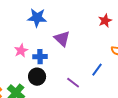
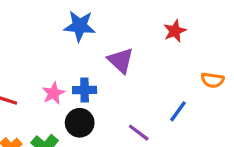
red star: (105, 21) -> (175, 31), moved
pink star: (21, 51) -> (53, 93), moved

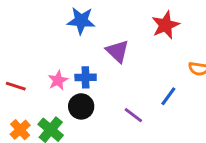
red star: (175, 31) -> (165, 25), size x1.4

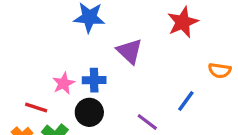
red line: (16, 86) -> (36, 107), moved

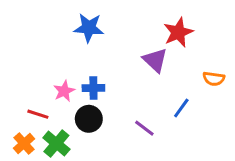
purple triangle: (130, 51) -> (155, 60), moved

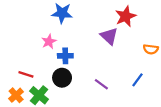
pink star: (64, 91) -> (49, 42), moved
blue line: (181, 108) -> (138, 80), moved

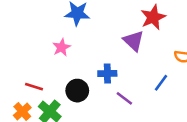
blue cross: (65, 56) -> (107, 74), moved
blue line: (138, 80) -> (161, 83), moved

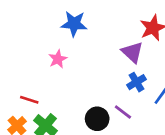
blue cross: (107, 74) -> (137, 82), moved, turned -30
black circle: (77, 91) -> (97, 119), moved

